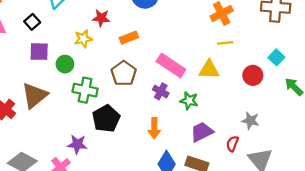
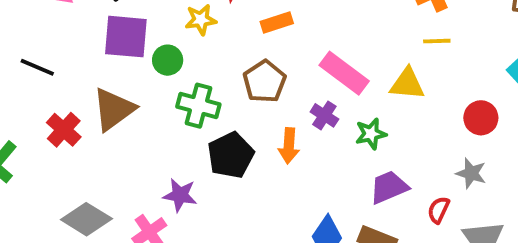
purple square: (39, 52) -> (126, 37), size x1.4
red circle: (253, 75) -> (481, 118), moved
green star: (189, 101) -> (371, 134), turned -30
orange arrow: (154, 128) -> (289, 146), moved

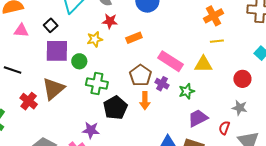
brown pentagon: (265, 82) -> (141, 75), moved

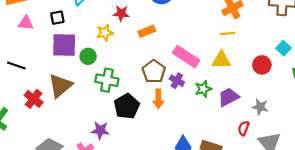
black square: (51, 25) -> (57, 18), turned 32
yellow line: (217, 41) -> (227, 34), moved
red circle: (242, 79) -> (262, 65), moved
purple trapezoid: (198, 118) -> (228, 97), moved

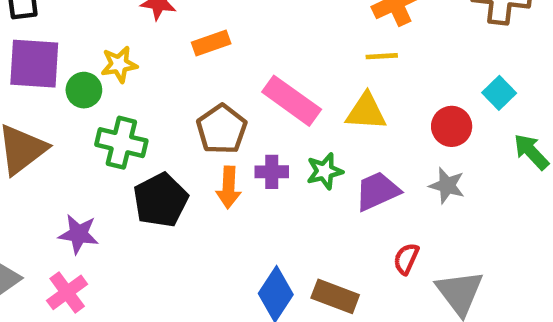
yellow star: (105, 33) -> (119, 64), moved
purple cross: (177, 81) -> (272, 172), moved, turned -32
gray star: (260, 107) -> (447, 186), moved
purple star: (100, 130) -> (78, 234), moved

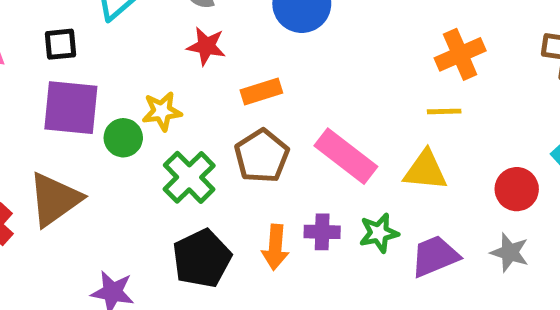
brown pentagon: (222, 129) -> (262, 156), moved
green cross: (121, 143) -> (189, 177), moved, turned 30

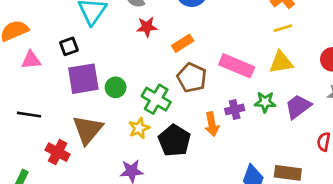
yellow star: (162, 111) -> (139, 128), moved
green star: (379, 233) -> (265, 102), turned 30

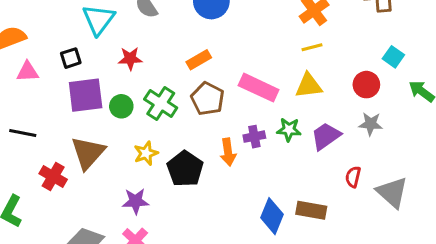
red star: (147, 27) -> (130, 58), moved
green cross: (156, 99) -> (161, 104), moved

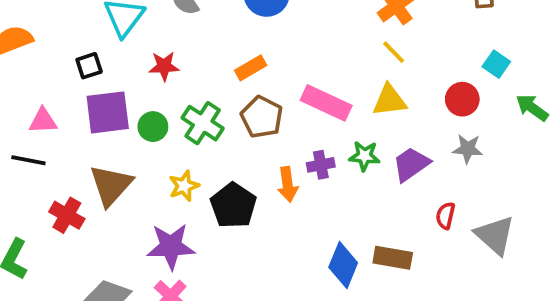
yellow line: (312, 47) -> (394, 52), turned 60
pink triangle: (28, 72) -> (43, 121), moved
purple star: (136, 201) -> (171, 246), size x1.4

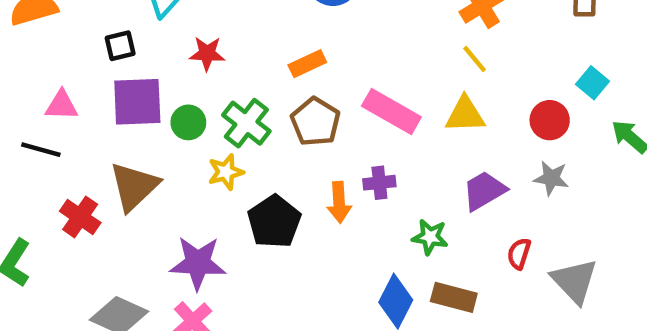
green star: (364, 156) -> (430, 237), moved
yellow star: (184, 186) -> (226, 172), moved

